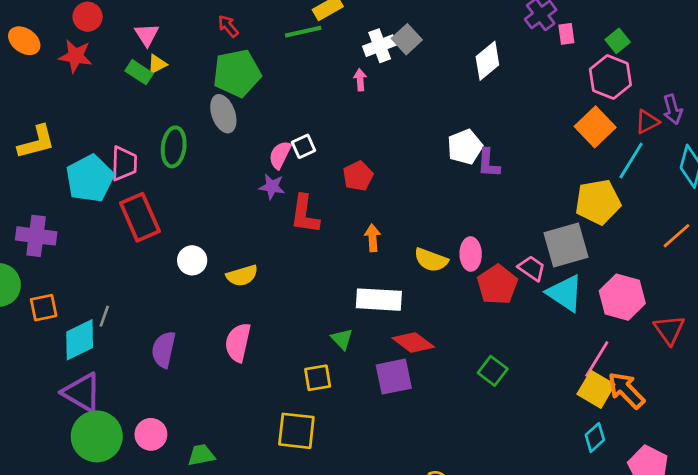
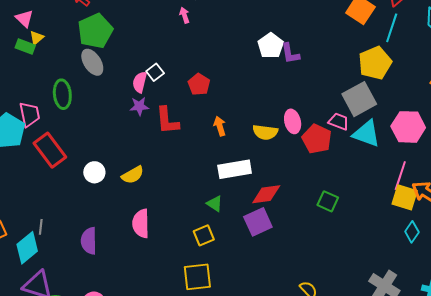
red diamond: (413, 343) -> (266, 194), turned -32

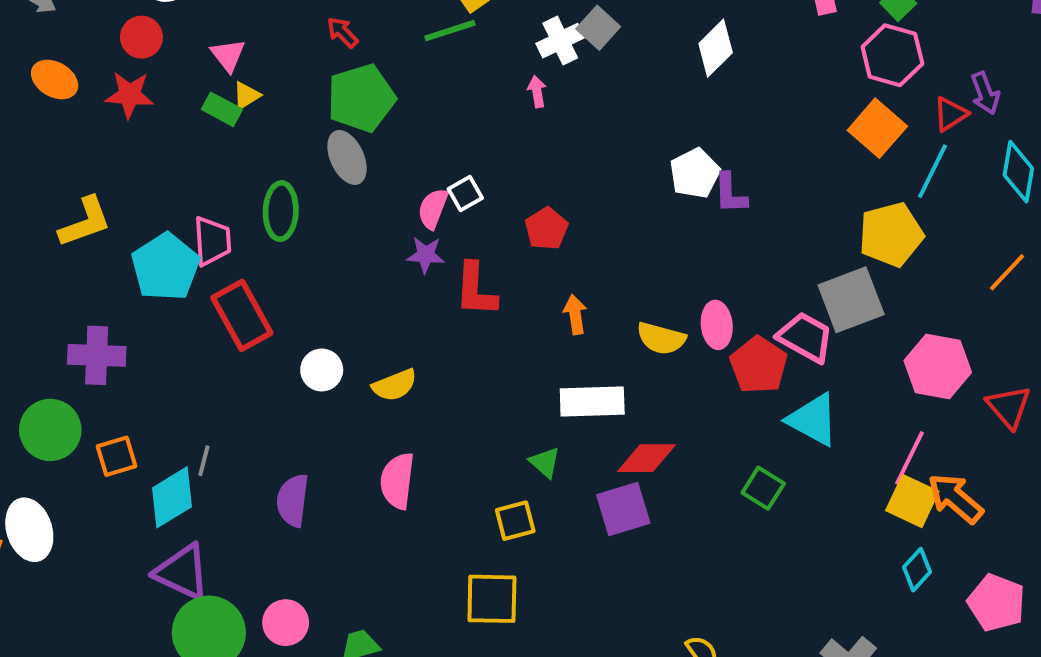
pink trapezoid: (339, 121) -> (805, 337), size x1.4
cyan triangle: (366, 134) -> (813, 420), moved

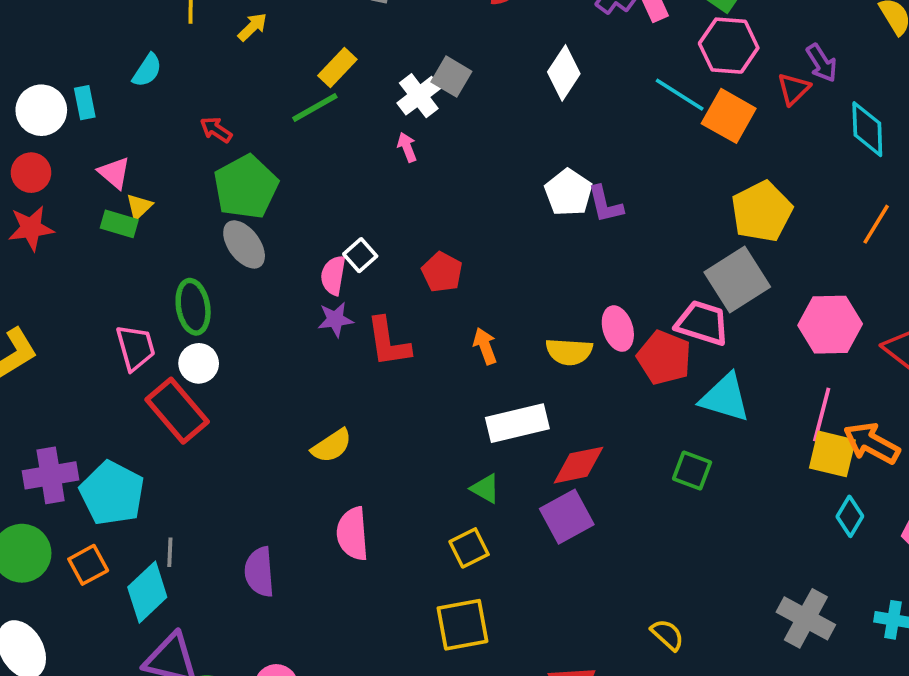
cyan line: (933, 171) -> (680, 95), moved, turned -72
cyan pentagon: (166, 267) -> (112, 493), moved
white circle: (322, 370) -> (199, 363), moved

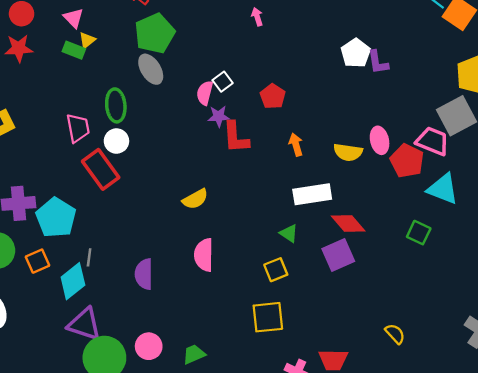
purple star: (335, 319) -> (219, 116), moved
red diamond: (578, 465) -> (348, 223), turned 56

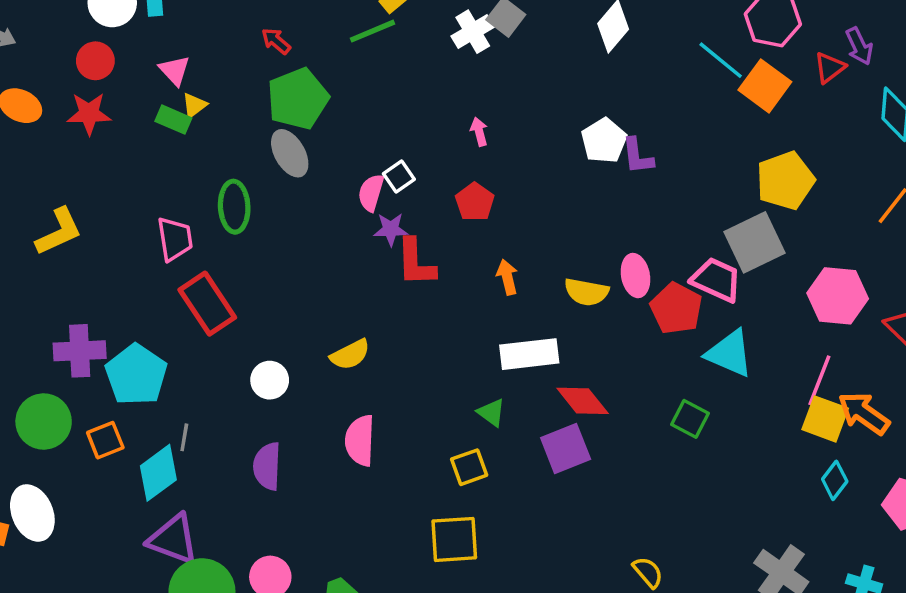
pink arrow: (257, 17) -> (479, 132), moved
white circle: (116, 141) -> (270, 380), moved

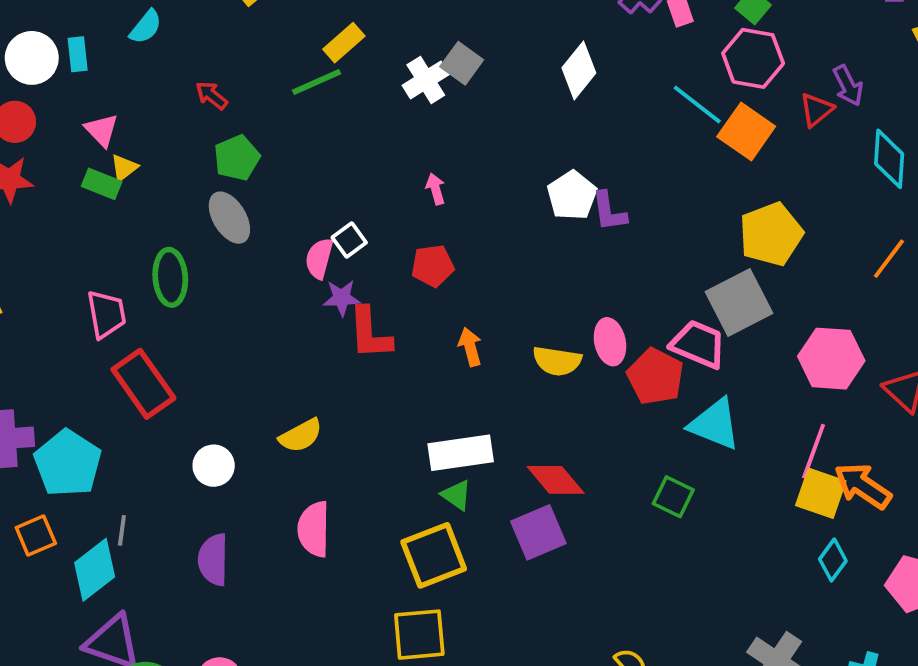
green pentagon: (298, 99) -> (237, 158), size x0.7
red pentagon: (475, 202) -> (433, 266), turned 30
white rectangle: (529, 354) -> (461, 453), moved
yellow square: (469, 467) -> (434, 555), size x1.6

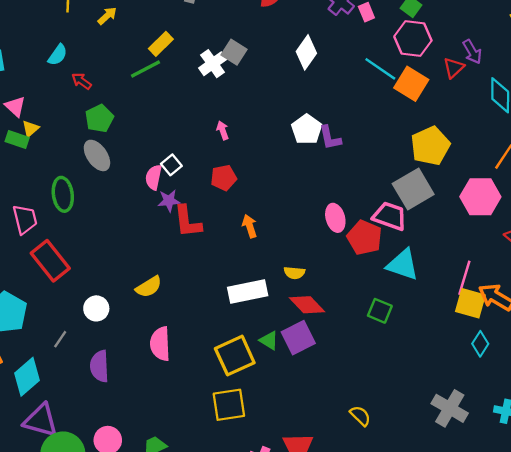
cyan semicircle: (146, 27) -> (58, 55), moved
pink hexagon: (831, 359) -> (480, 197), moved
yellow semicircle: (557, 361) -> (294, 273), moved, size x0.7
green triangle: (456, 495) -> (269, 340), moved
gray line: (122, 530) -> (60, 339), moved, turned 30

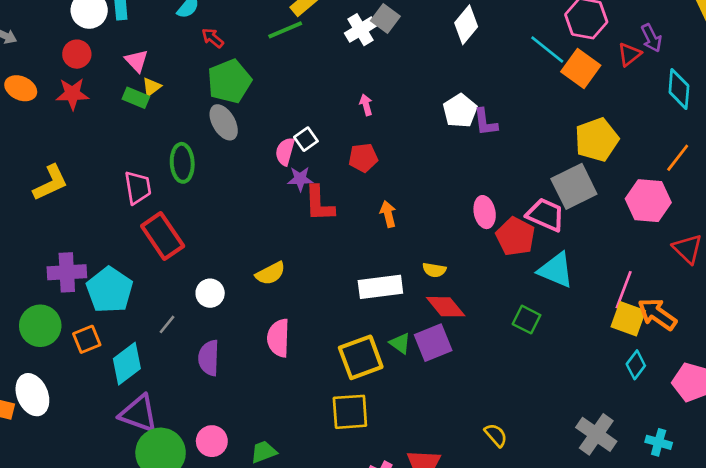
green pentagon: (99, 118) -> (229, 81), size x1.4

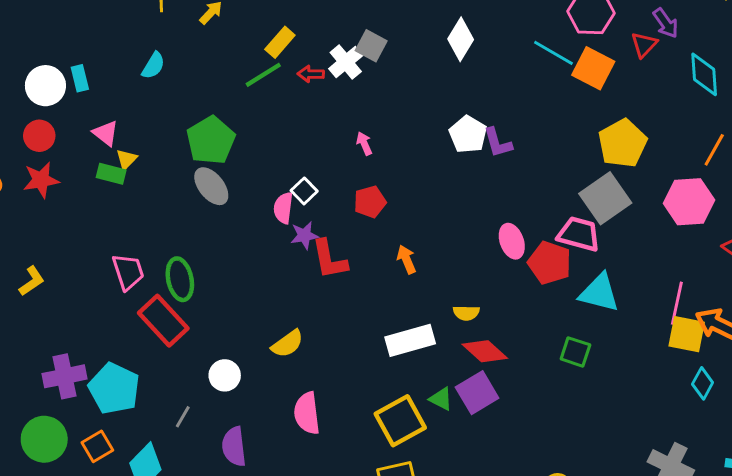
red arrow: (213, 38) -> (311, 74), moved, turned -30
green ellipse: (182, 163) -> (180, 279), moved
yellow L-shape: (50, 183) -> (32, 281), size x0.7

